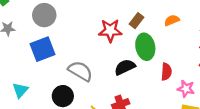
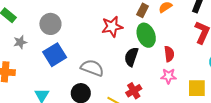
brown rectangle: (136, 21) -> (143, 10), moved
black semicircle: (125, 67) -> (131, 57), turned -36
pink star: (186, 89) -> (168, 76), moved

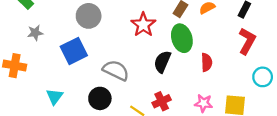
gray circle: (50, 24) -> (89, 16), moved
red star: (112, 27) -> (143, 25), turned -30
pink star: (168, 76) -> (204, 103), moved

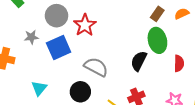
gray circle: (89, 16) -> (56, 16), moved
red star: (143, 25) -> (85, 25), moved
gray star: (35, 33) -> (31, 37), moved

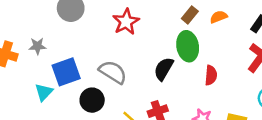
red star: (85, 25) -> (126, 22), moved
gray star: (31, 37) -> (37, 46), moved
blue square: (59, 48) -> (66, 72), moved

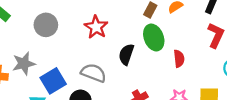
gray star: (37, 46) -> (24, 64), size x1.5
black semicircle: (164, 69) -> (126, 54), moved

